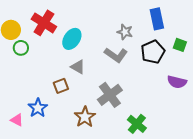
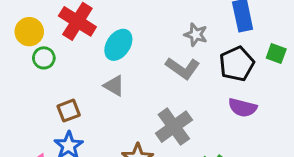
gray triangle: (78, 67) -> (114, 86), moved
purple semicircle: (177, 82) -> (243, 108), moved
brown square: (61, 86) -> (69, 111), moved

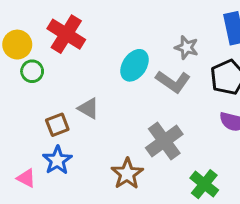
cyan ellipse: (118, 45) -> (135, 65), moved
gray triangle: (114, 86) -> (89, 108), moved

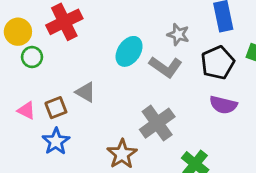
red cross: (66, 34) -> (64, 22), turned 32
pink triangle: (26, 178) -> (26, 110), moved

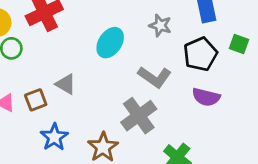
gray L-shape: (166, 67) -> (155, 77), moved
blue star: (56, 141) -> (54, 137), moved

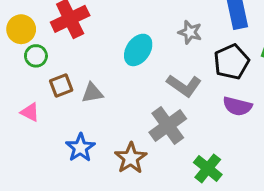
gray triangle: (66, 84) -> (92, 93), turned -40
brown square: (36, 100) -> (61, 86), moved

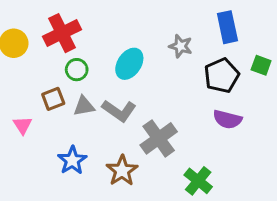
green circle: (36, 56) -> (77, 70), moved
gray L-shape: (184, 86) -> (119, 111), moved
pink triangle: (30, 112) -> (22, 125), turned 30

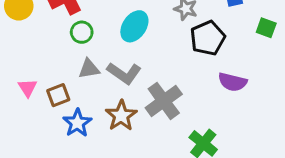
black pentagon: (222, 75) -> (208, 38), moved
brown square: (53, 99) -> (58, 95), moved
brown star: (122, 171) -> (121, 116), moved

